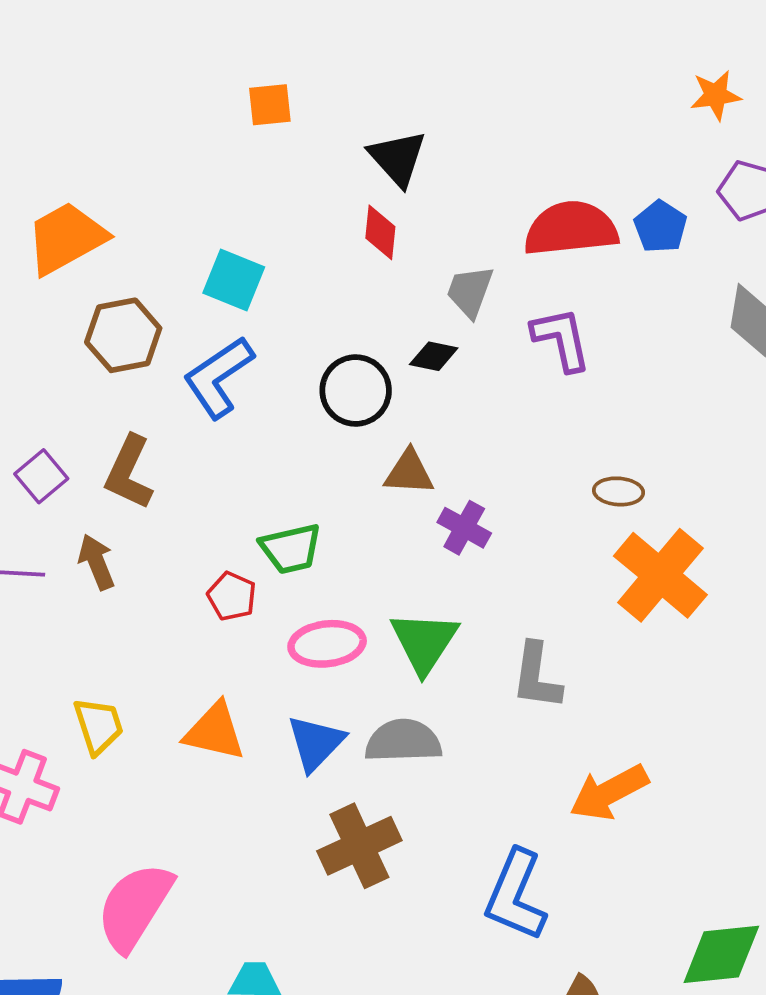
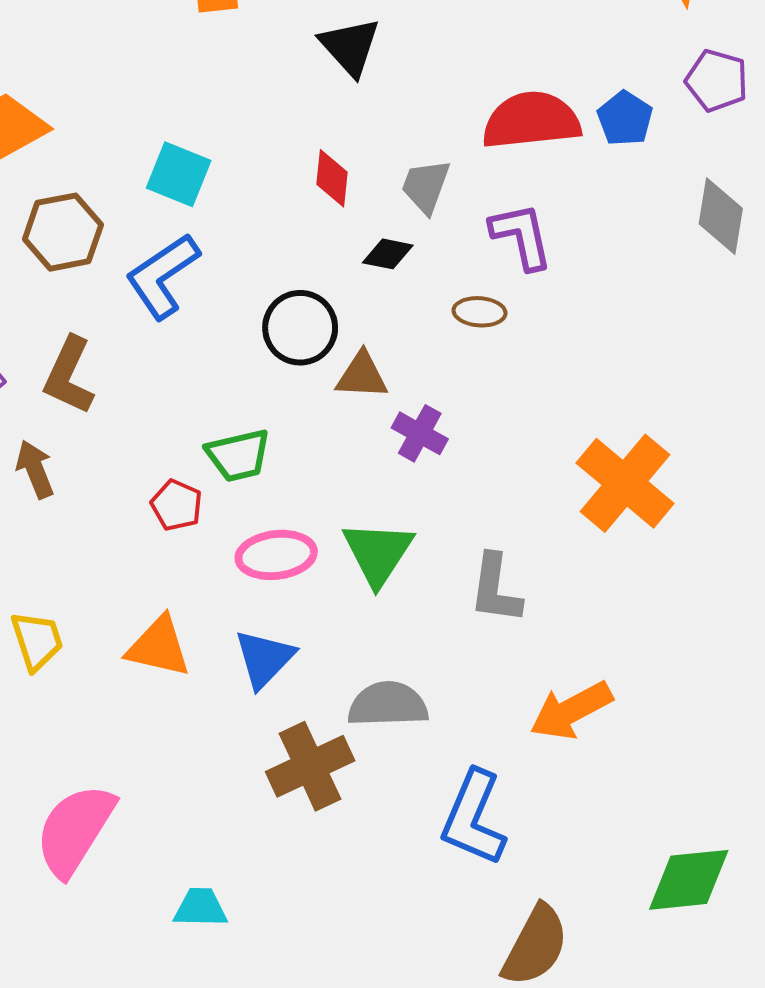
red diamond: (380, 232) -> (332, 178), moved
black circle: (356, 391) -> (300, 328), moved
brown ellipse: (618, 491) -> (480, 312), moved
gray semicircle: (403, 741) -> (388, 704), moved

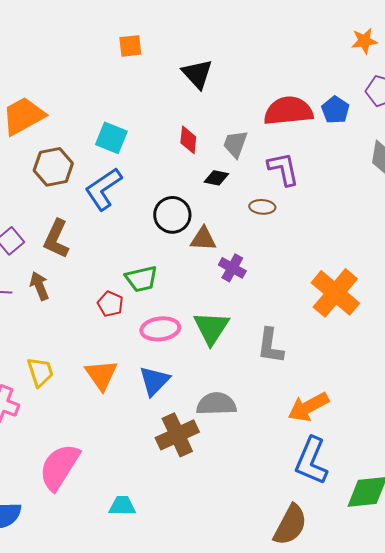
orange triangle: (159, 647) -> (101, 375), turned 42
blue L-shape: (474, 818) -> (311, 461), moved

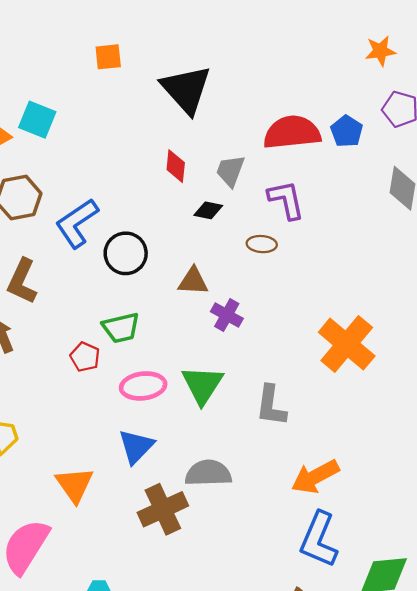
black triangle: (197, 74) -> (186, 89), size x1.4
cyan square: (111, 138) -> (37, 120), moved
black circle: (172, 215) -> (126, 253), moved
orange triangle: (101, 375) -> (74, 485), moved

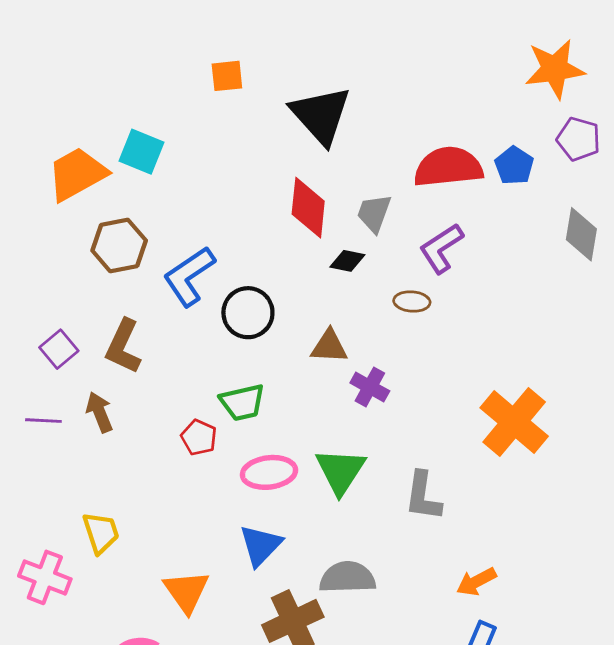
orange star: (380, 51) -> (555, 69), size x1.6
red diamond: (176, 166) -> (308, 208), size x1.5
purple L-shape: (286, 200) -> (441, 248), turned -111
orange arrow: (315, 477) -> (476, 582), size x0.7

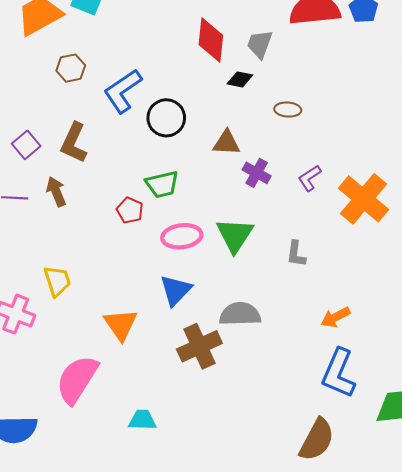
brown hexagon: (119, 245) -> (71, 68), size x0.7
purple L-shape: (441, 248) -> (310, 178), moved, size x0.7
gray L-shape: (423, 496) -> (296, 254), size x0.7

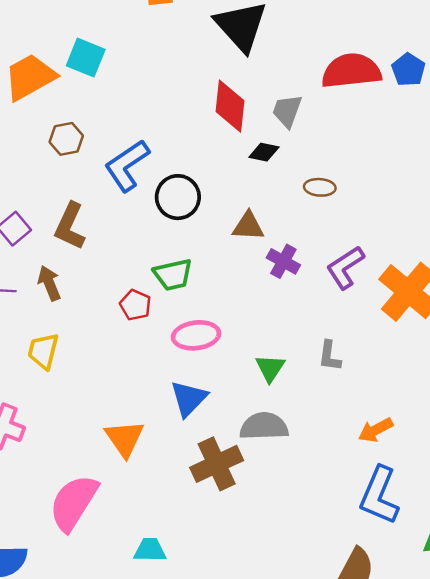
purple L-shape: (310, 178) -> (345, 267), size x1.4
green triangle: (235, 235) -> (270, 368), moved, size x0.7
yellow trapezoid: (57, 281) -> (43, 351), moved, turned -148

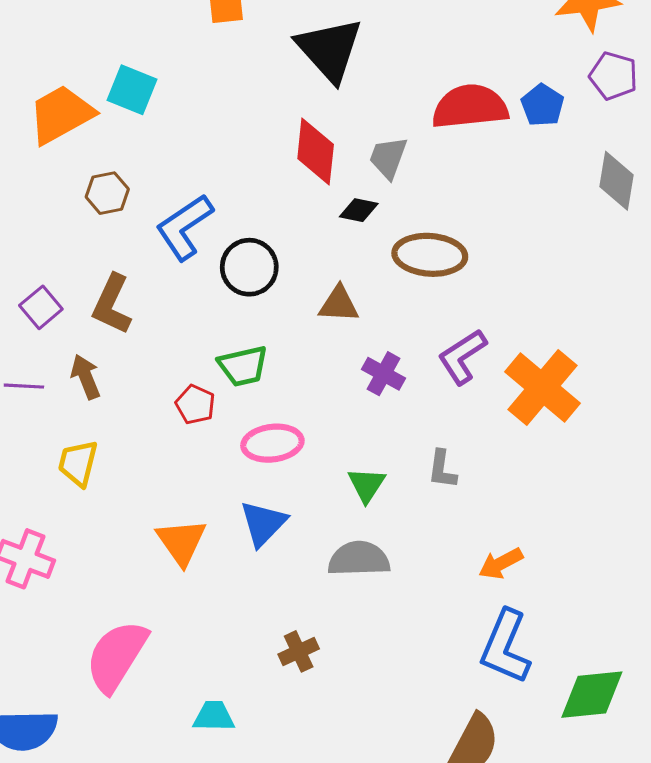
brown ellipse: (320, 187) -> (430, 255), size x1.8
purple cross: (283, 261) -> (384, 374), moved
orange triangle: (124, 438) -> (181, 542), moved
brown cross: (217, 464) -> (299, 651), moved, size x0.6

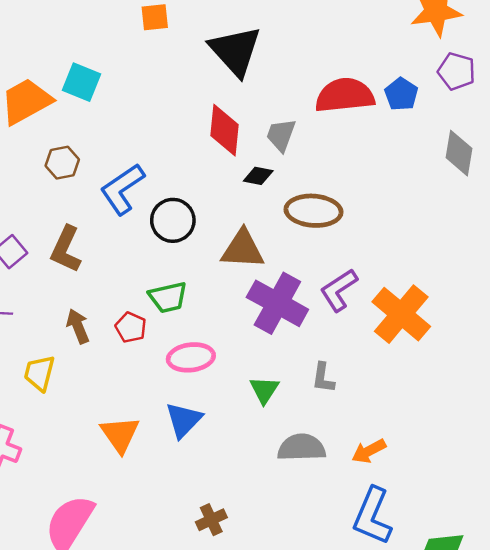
brown triangle: (339, 304) -> (243, 249), size x1.4
purple cross: (384, 374) -> (277, 303), size x1.8
brown arrow: (86, 377) -> (78, 326), moved
gray semicircle: (359, 559) -> (301, 448), moved

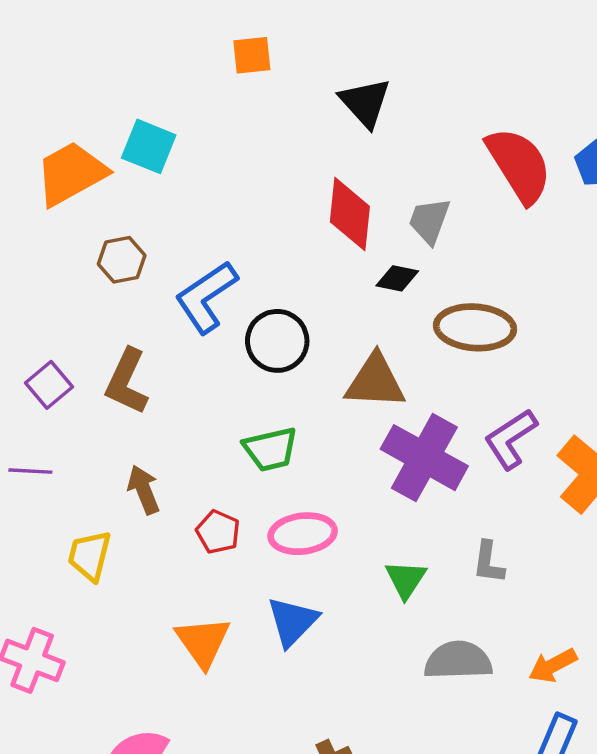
black triangle: (235, 51) -> (365, 103), size x0.7
red semicircle: (345, 95) -> (519, 165), turned 64
red pentagon: (131, 327) -> (218, 532), moved

